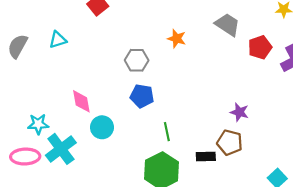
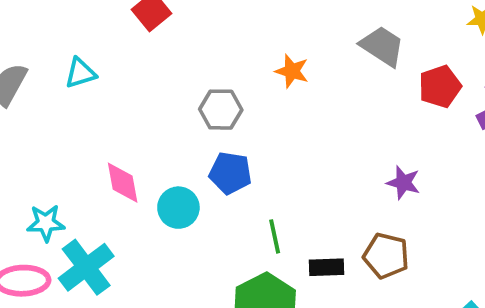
purple star: (239, 112) -> (403, 183), moved
cyan circle: (102, 127) -> (178, 208), moved
black rectangle: (206, 157) -> (326, 267), moved

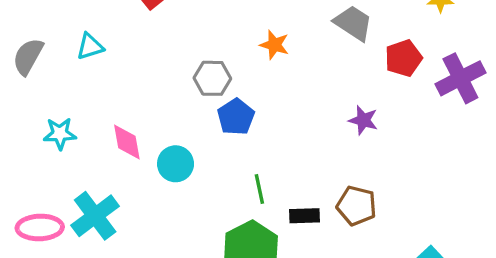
blue pentagon: (230, 173) -> (236, 117), moved, turned 30
purple star: (403, 183) -> (363, 120), moved
cyan star: (46, 223) -> (60, 134), moved

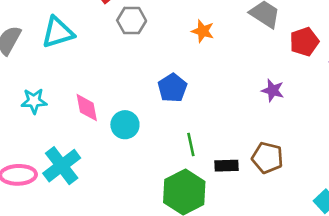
cyan triangle: (90, 46) -> (58, 32), size x1.5
gray hexagon: (212, 78) -> (132, 21), moved

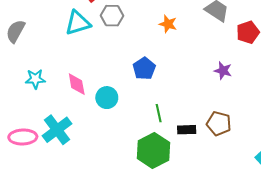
cyan triangle: (58, 32) -> (78, 23), moved

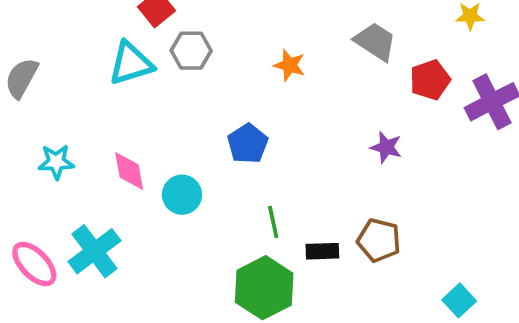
pink ellipse: (23, 137) -> (34, 264), turned 48

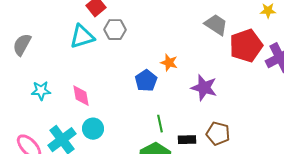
orange star: (290, 65) -> (169, 63), moved
red pentagon: (430, 80) -> (246, 46), size x1.5
purple star: (386, 147) -> (204, 88), moved, size x1.5
cyan circle: (182, 195) -> (93, 129), moved

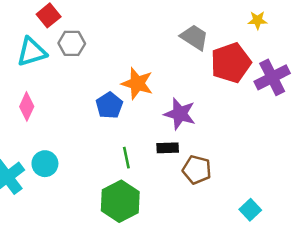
orange star: (169, 63) -> (137, 83), size x1.5
pink diamond: (81, 96) -> (27, 107), moved, turned 35
black rectangle: (187, 140) -> (168, 148), moved

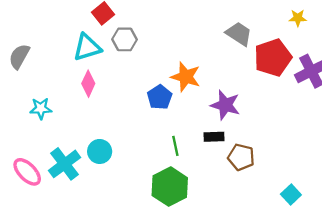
pink diamond: (27, 107) -> (88, 84), moved

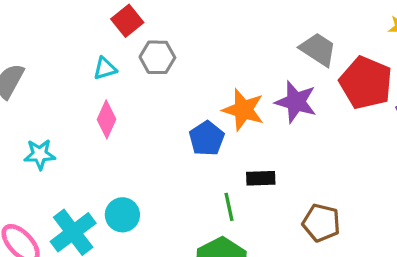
cyan triangle: (87, 47) -> (105, 68), size x0.6
red pentagon: (273, 58) -> (366, 83), turned -30
purple star: (225, 105) -> (296, 102), moved
black rectangle: (214, 137) -> (261, 178), moved

